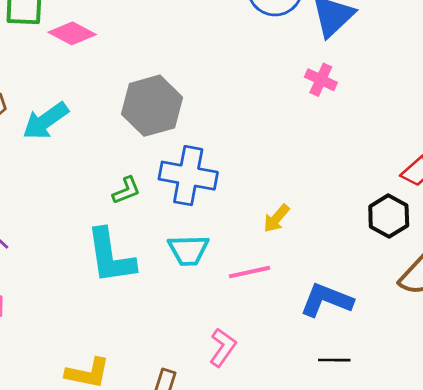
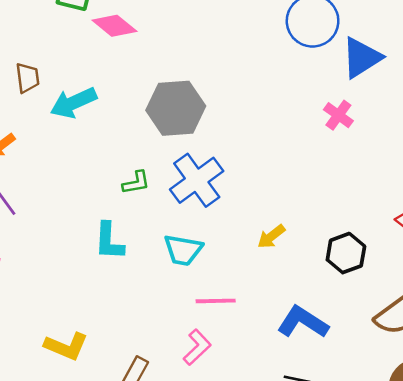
blue cross: (188, 176) -> (197, 180), turned 32
black hexagon: (389, 216) -> (346, 253), moved
cyan L-shape: (111, 256) -> (109, 241), size x0.7
pink line: (250, 272) -> (216, 301), moved

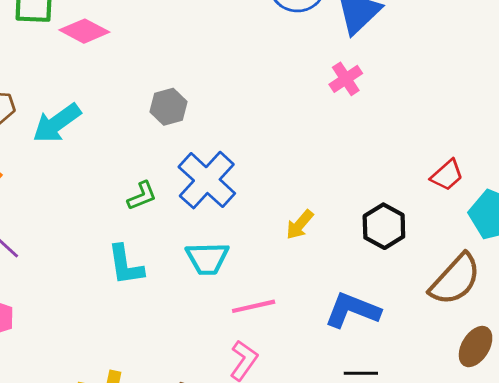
gray hexagon: (176, 108) -> (169, 107), size x0.6
pink cross: (338, 115) -> (346, 79), turned 32

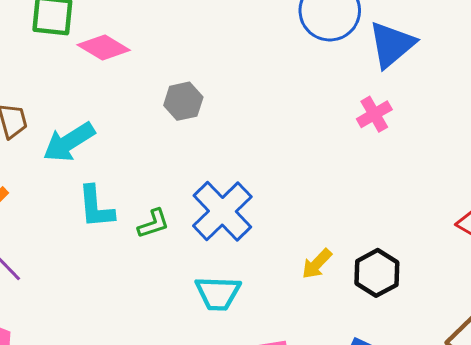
gray hexagon: (169, 107) -> (183, 101), moved
black hexagon: (384, 226) -> (377, 273), moved
cyan L-shape: (126, 265) -> (96, 207), moved

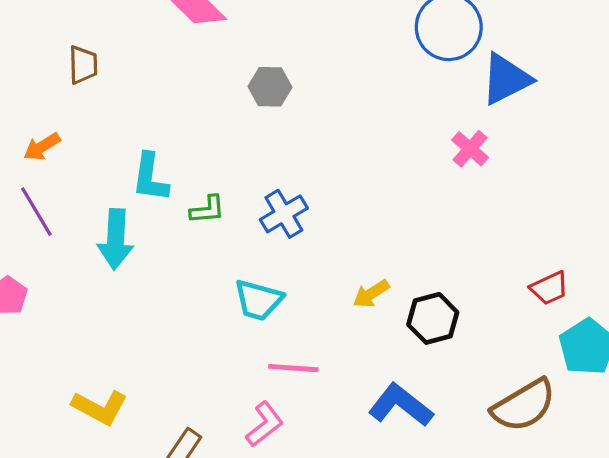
pink cross: (374, 114) -> (470, 149), turned -32
cyan arrow: (69, 142) -> (116, 239), moved, turned -68
blue cross: (222, 211) -> (284, 214), size x0.7

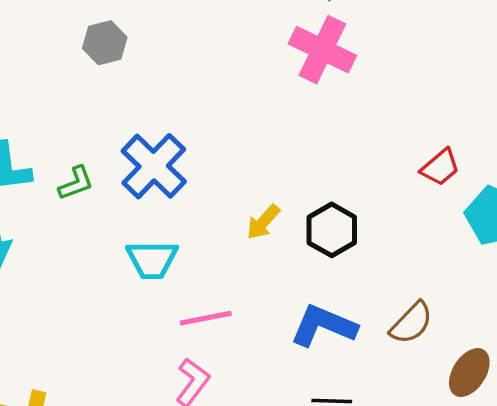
pink cross: (470, 149) -> (322, 50), size x1.6
blue cross: (284, 214) -> (154, 166), size x1.4
brown semicircle: (524, 405) -> (411, 323), moved, size x0.7

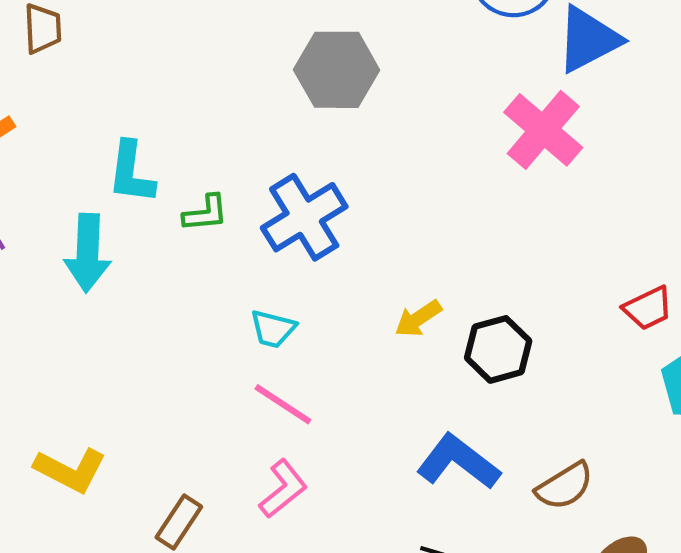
gray hexagon: (105, 43) -> (337, 70), moved, size x1.5
cyan trapezoid: (152, 260) -> (273, 329), size x0.7
pink line: (206, 318) -> (283, 404), moved, turned 30

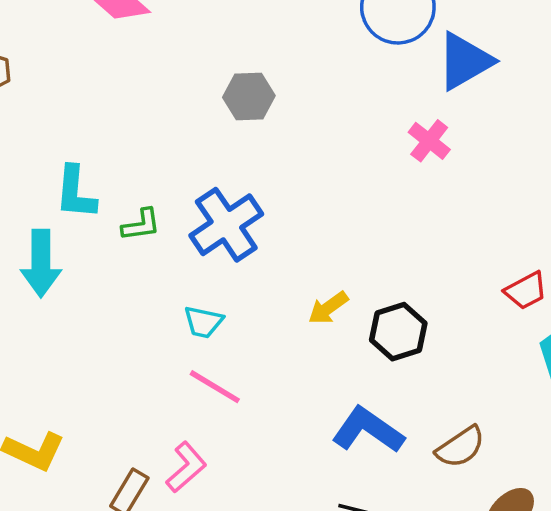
gray hexagon: (337, 70) -> (249, 96), size x0.7
pink cross: (543, 130) -> (429, 141), size x0.6
pink L-shape: (283, 489) -> (186, 467), moved

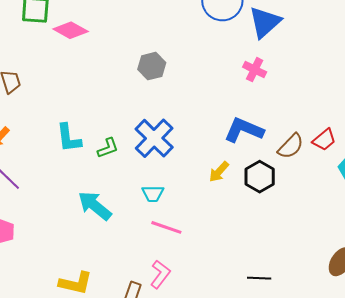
cyan arrow: (41, 263) -> (95, 206), moved, turned 141
blue L-shape: (368, 430) -> (244, 130), moved
brown semicircle: (460, 447) -> (291, 146), moved

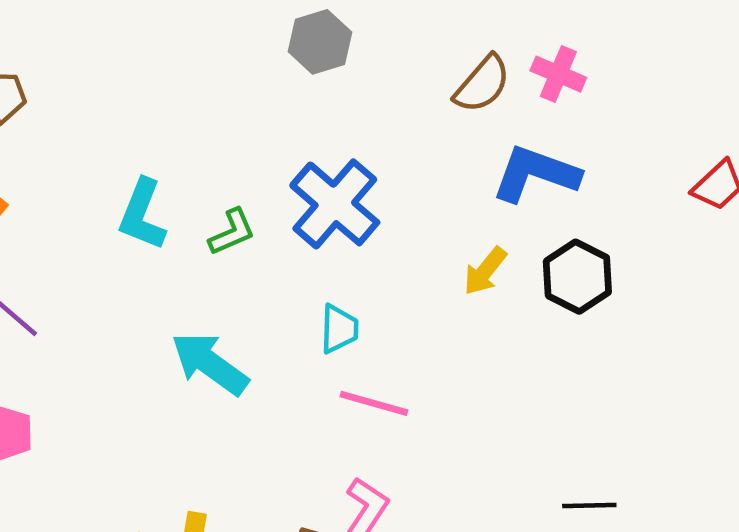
pink cross: (255, 70) -> (558, 74), moved
cyan L-shape: (69, 138) -> (142, 215), turned 32
brown semicircle: (291, 146) -> (482, 84), moved
cyan trapezoid: (153, 194) -> (339, 329), turned -85

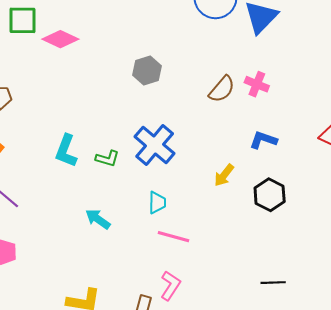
blue L-shape: (536, 174) -> (263, 140), moved, size x0.7
green L-shape: (232, 232) -> (107, 158), turned 40
black hexagon: (577, 277) -> (270, 195), moved
cyan arrow: (210, 364) -> (98, 219), size x0.7

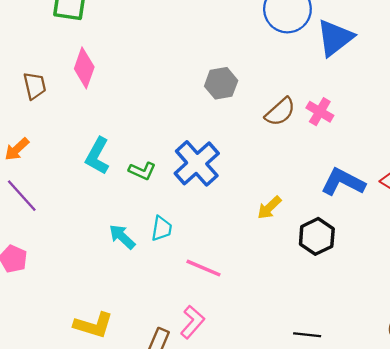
pink diamond: (60, 39) -> (84, 68), moved, turned 76
gray hexagon: (147, 70) -> (221, 83), moved
blue L-shape: (263, 140) -> (343, 182), moved, size x1.4
cyan trapezoid: (157, 203) -> (162, 229), moved

